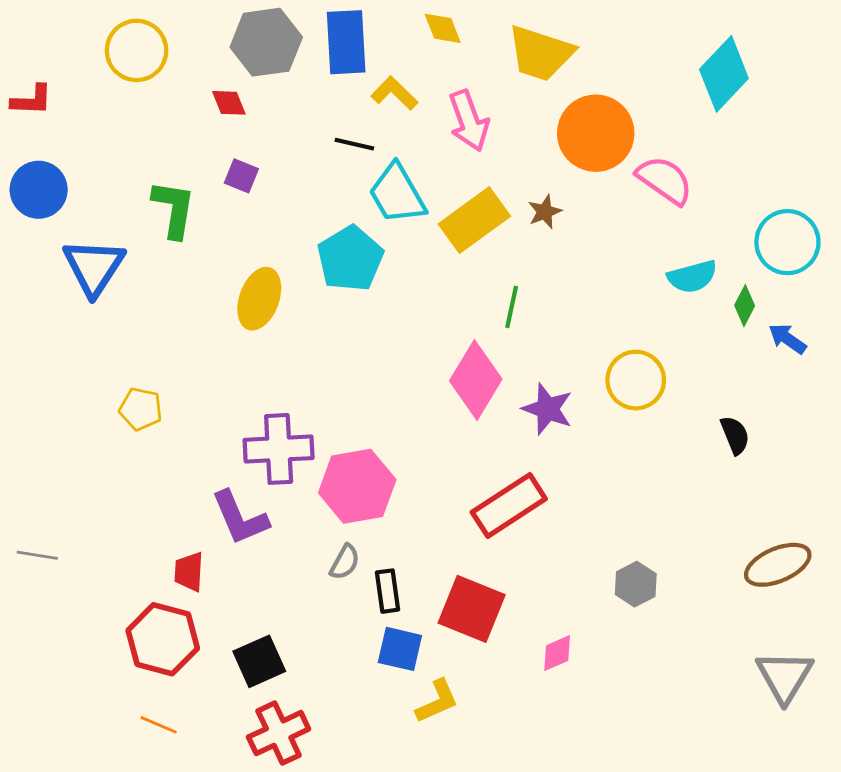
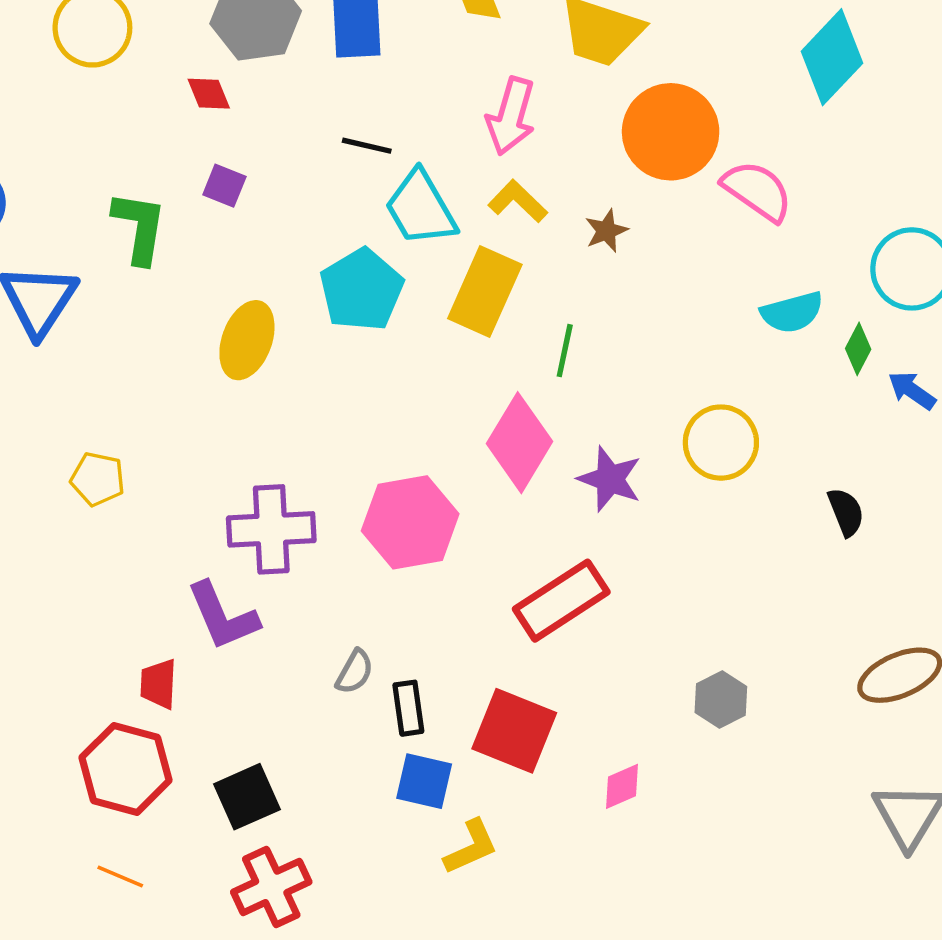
yellow L-shape: (394, 93) -> (518, 201), moved
pink arrow: (469, 121) -> (511, 116), turned 36
yellow rectangle: (474, 220) -> (485, 292), moved, turned -30
pink hexagon: (357, 486) -> (410, 522), moved

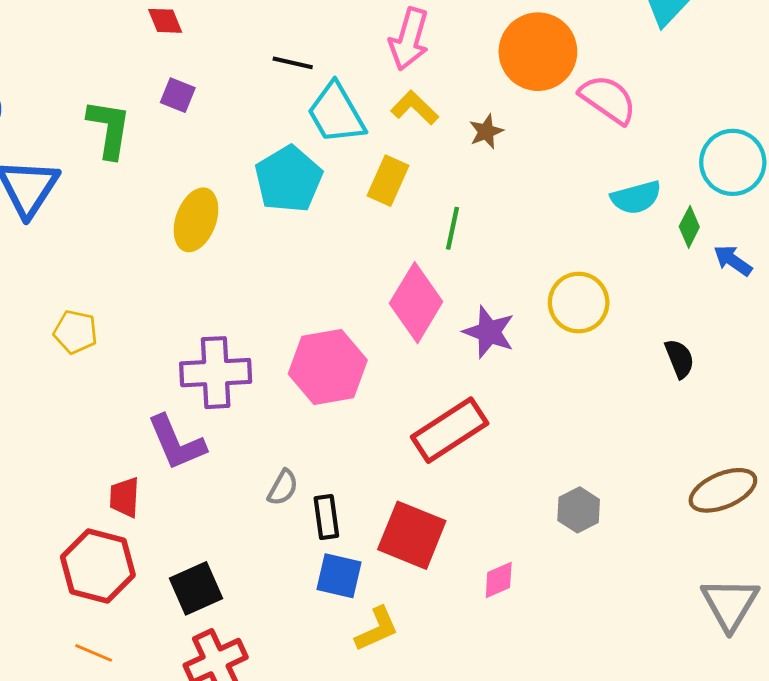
yellow rectangle: (485, 292) -> (388, 181), size x0.7

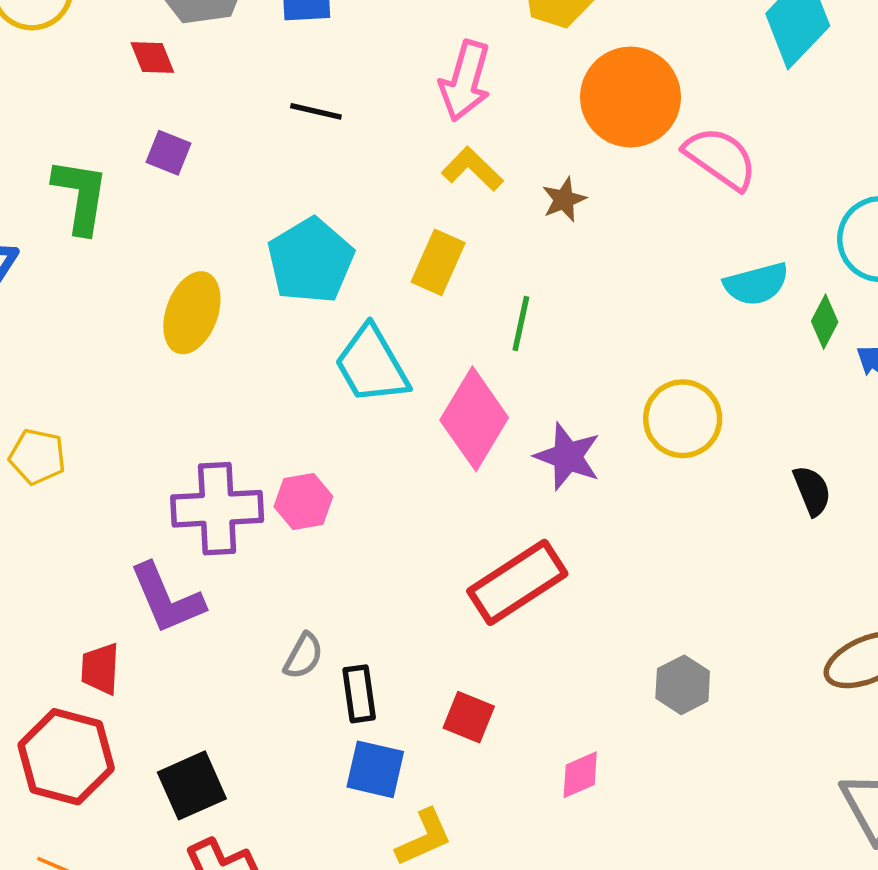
cyan trapezoid: (336, 113) -> (372, 365), moved
pink hexagon: (328, 367) -> (303, 501), moved, size x0.6
red square: (412, 535) -> (469, 717), size x0.6

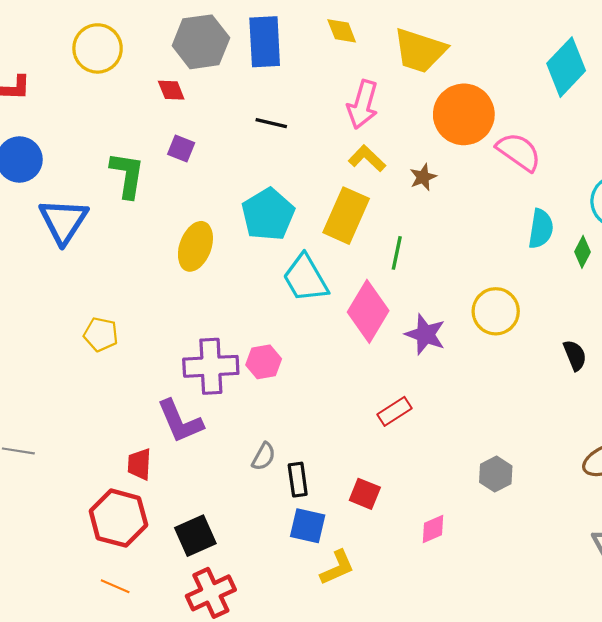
yellow rectangle: (438, 262) -> (346, 216), size x1.4
cyan semicircle: (756, 284) -> (541, 229), turned -66
red rectangle: (517, 582) -> (395, 411), size x0.6

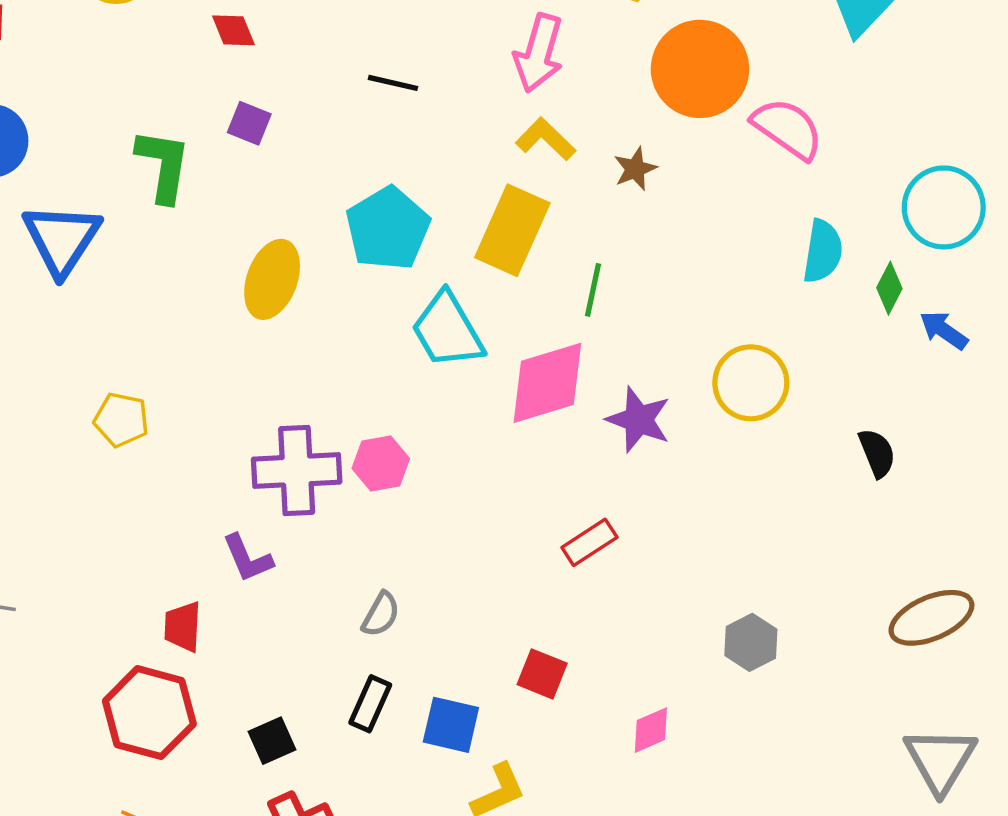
pink diamond: (368, 311) -> (547, 383), turned 42
purple L-shape: (180, 421) -> (248, 558), size x0.7
black rectangle: (298, 480) -> (370, 704), moved, turned 32
black square: (195, 536) -> (272, 741), size x0.7

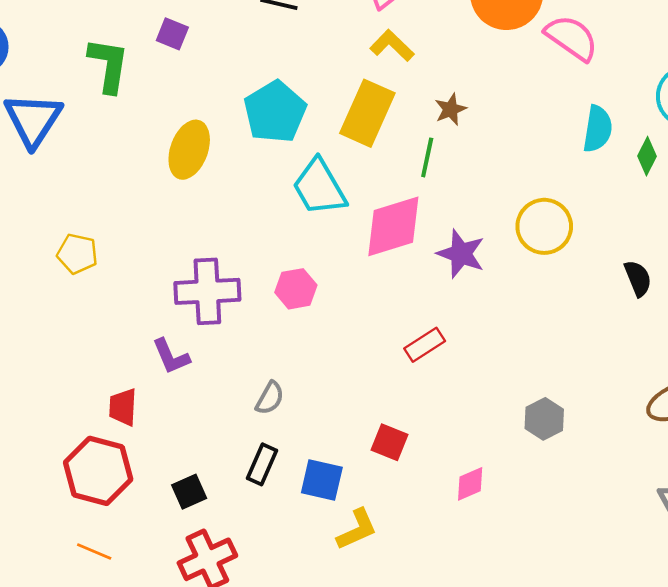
brown star: (635, 169) -> (451, 109), moved
pink hexagon: (381, 464) -> (296, 289), moved

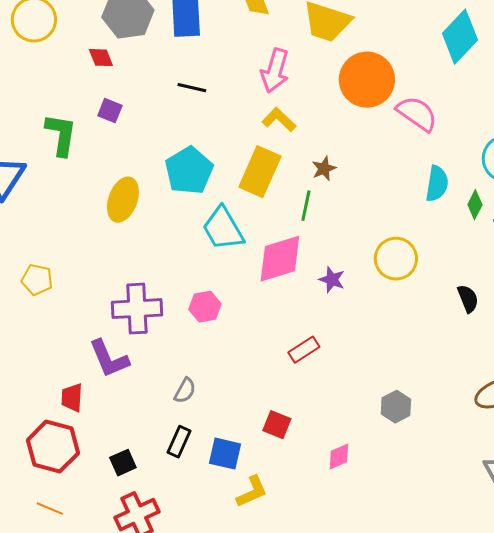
purple star: (461, 254) -> (332, 280), size x0.7
purple L-shape: (171, 356) -> (109, 359), size x1.4

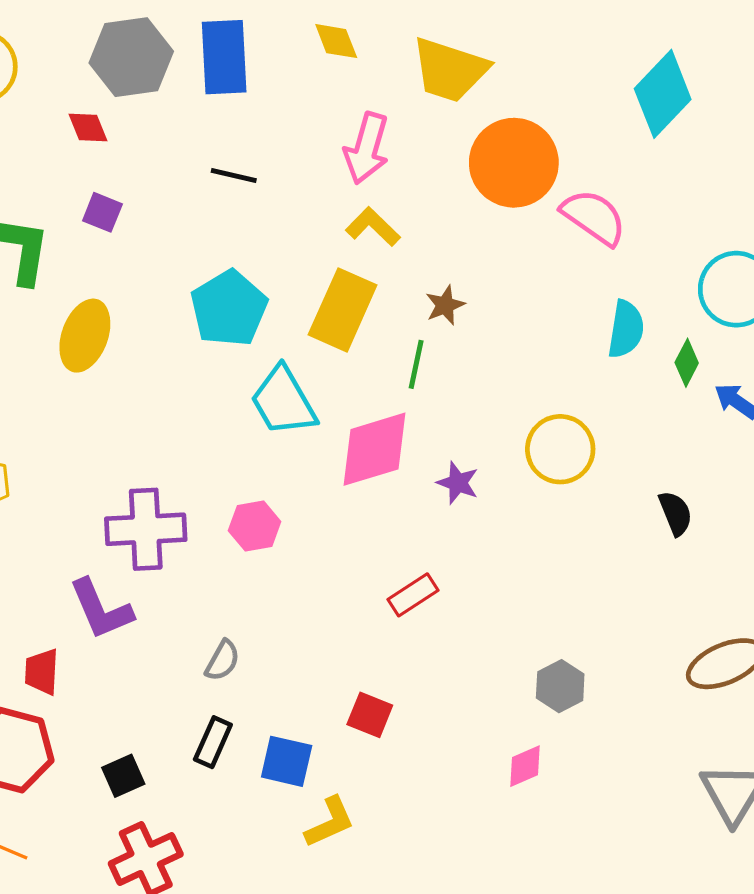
yellow ellipse: (123, 200) -> (85, 336), moved
pink diamond: (339, 457) -> (525, 766), moved

